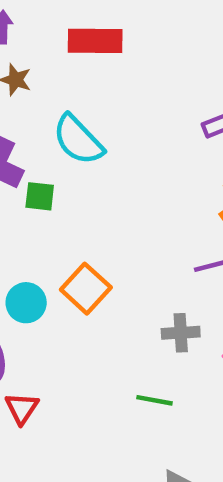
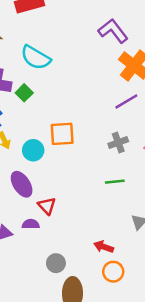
green square: (40, 196) -> (24, 93), turned -35
orange square: (86, 289) -> (62, 134), turned -30

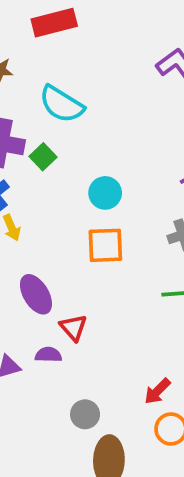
orange square: (62, 134) -> (105, 245), moved
cyan circle: (33, 150) -> (105, 193), moved
red arrow: (104, 247) -> (157, 391), turned -66

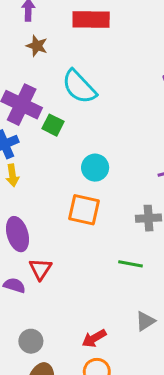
green square: (43, 157) -> (53, 125), turned -35

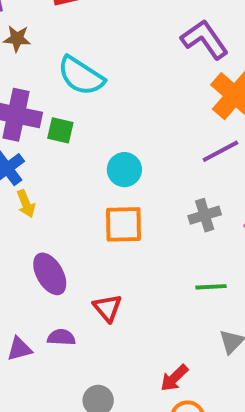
green line: (131, 264) -> (211, 287), moved
red triangle: (40, 269) -> (107, 308), moved

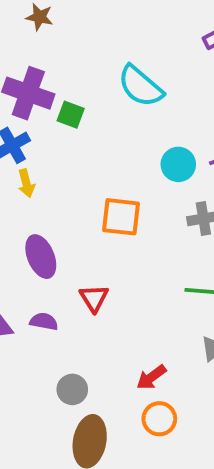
cyan semicircle: (81, 76) -> (140, 86), moved
cyan circle: (124, 170) -> (178, 164), moved

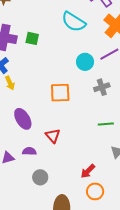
cyan semicircle: (140, 86) -> (74, 22), moved
green square: (71, 115) -> (32, 38), moved
gray circle: (72, 389) -> (40, 177), moved

